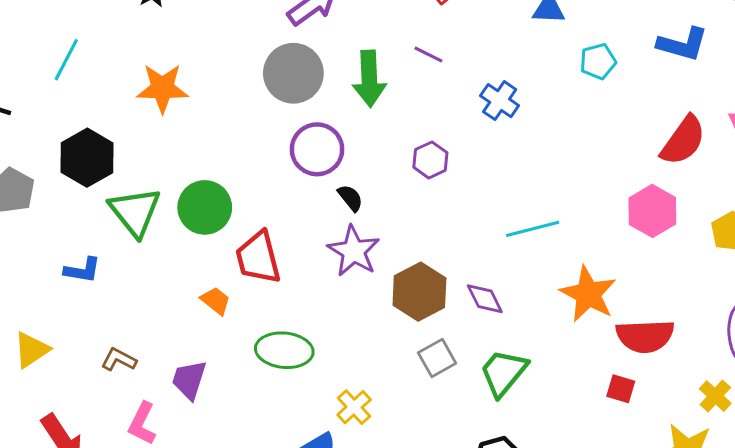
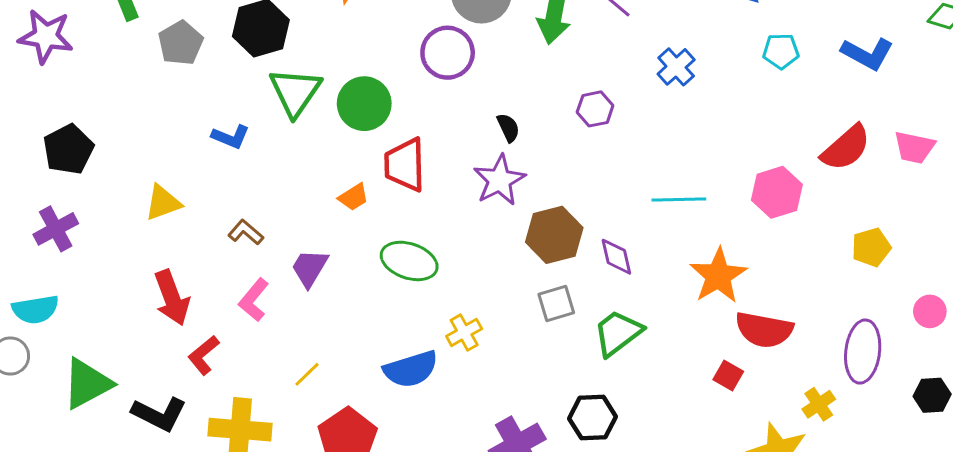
purple circle: (317, 149) -> (448, 53), moved
pink hexagon: (652, 211) -> (777, 192), moved
orange trapezoid: (216, 301) -> (353, 197), turned 96

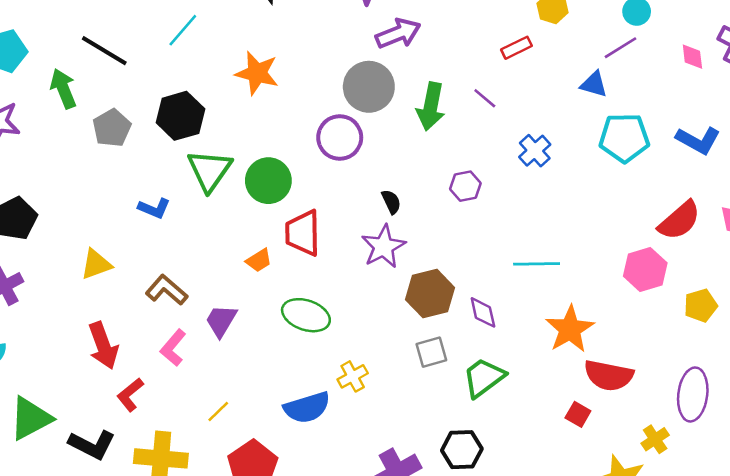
cyan pentagon: (781, 51) -> (624, 138), size x1.6
pink hexagon: (777, 192) -> (645, 269), moved
brown L-shape: (246, 232) -> (167, 290), size x1.4

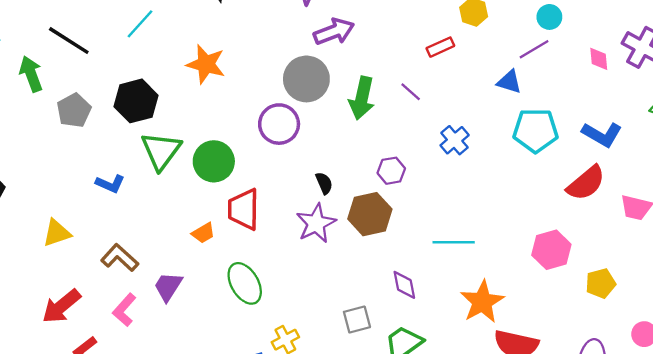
red semicircle: (679, 220) -> (586, 183), moved
brown hexagon: (430, 294) -> (370, 214), moved
green ellipse: (306, 315) -> (245, 283), turned 39
red arrow: (103, 346) -> (61, 306), turned 69

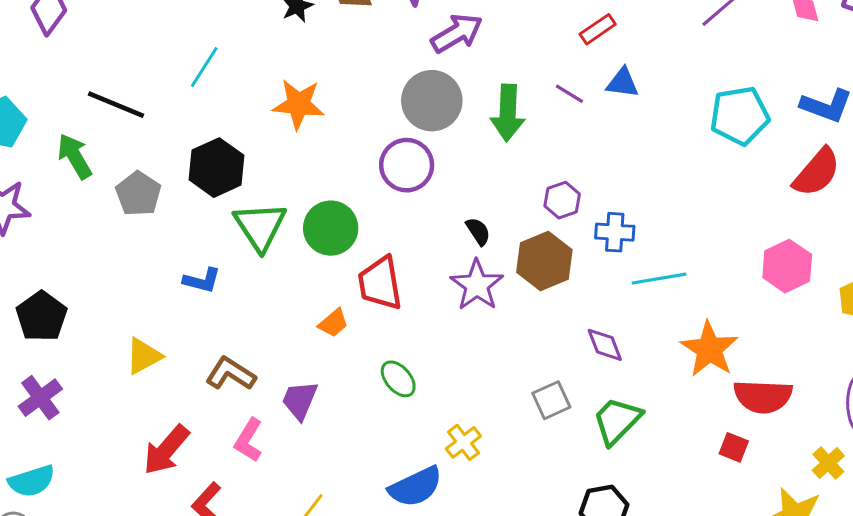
blue triangle: (509, 82) -> (622, 83), moved
blue cross: (455, 140) -> (615, 232), moved, turned -36
green ellipse: (245, 283) -> (398, 379), size x0.7

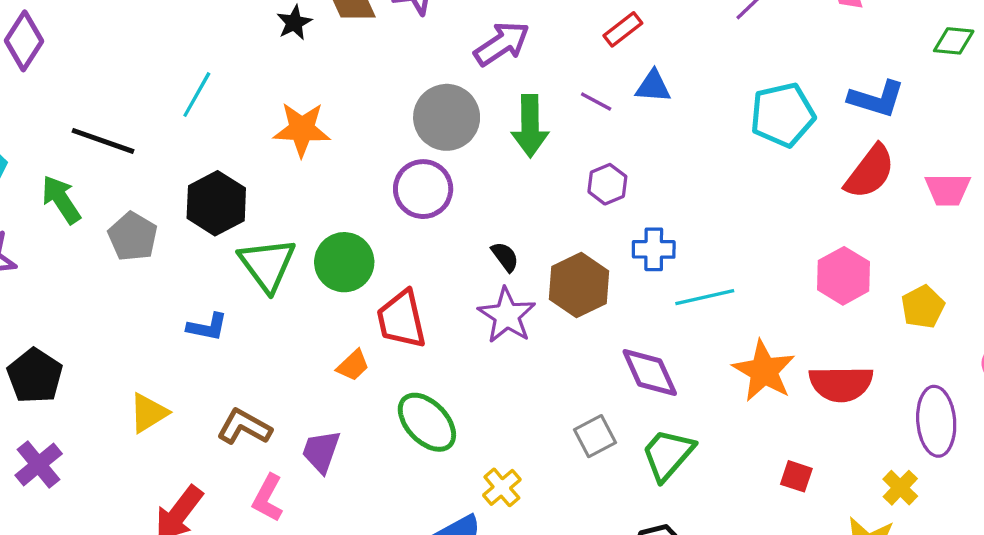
purple arrow: (457, 33) -> (502, 44), moved
purple hexagon: (562, 200) -> (607, 184), moved
purple diamond: (605, 345) -> (650, 373), size x1.4
green ellipse: (398, 379) -> (427, 422), size x1.5
red semicircle: (763, 396) -> (841, 384), moved

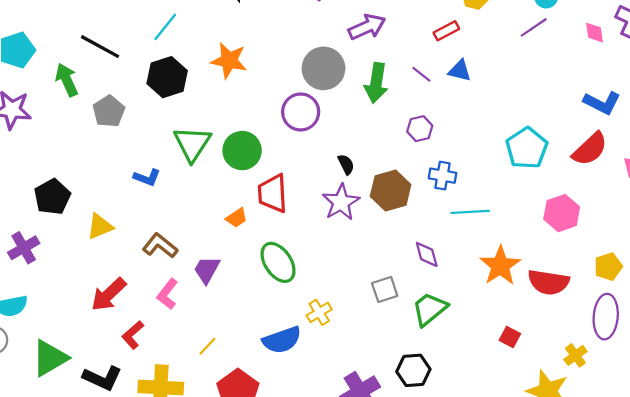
cyan pentagon: (783, 115) -> (527, 148), moved, turned -30
black hexagon: (216, 203) -> (167, 77), moved
yellow pentagon: (923, 307) -> (608, 267), moved
purple diamond: (650, 373) -> (427, 254), size x0.7
black pentagon: (35, 376) -> (52, 197), moved

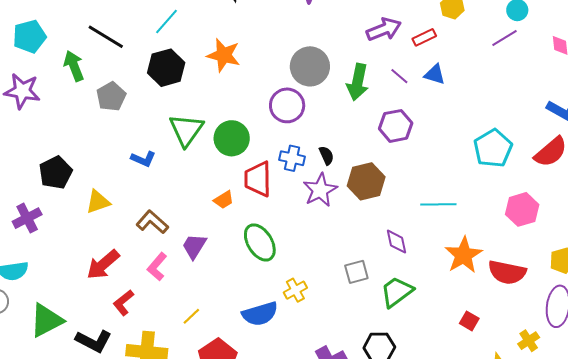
purple arrow: (367, 27) -> (384, 29), moved
purple hexagon: (420, 129) -> (396, 126), size x1.4
blue cross: (443, 176) -> (292, 158), moved

